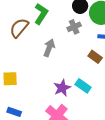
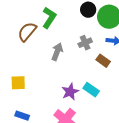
gray cross: (74, 27) -> (85, 43), moved

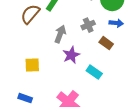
yellow square: (18, 83) -> (32, 65), moved
purple star: (70, 92) -> (71, 55), moved

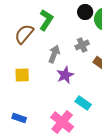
yellow square: (32, 65) -> (22, 75), moved
cyan rectangle: (94, 72) -> (83, 103), moved

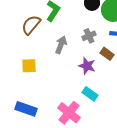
purple star: (65, 75) -> (87, 66), moved, turned -30
blue rectangle: (19, 118) -> (26, 109), size x1.5

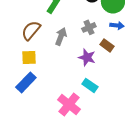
brown semicircle: (31, 25) -> (31, 30), moved
blue rectangle: (26, 109) -> (26, 82), moved, turned -65

